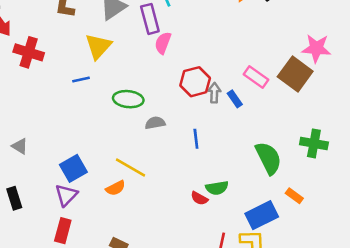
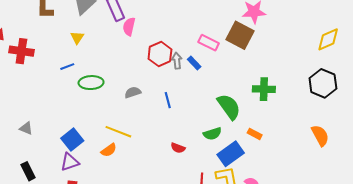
yellow triangle: (98, 46) -> (77, 38), size x0.6
green ellipse: (128, 99) -> (91, 83), moved
green semicircle: (217, 188) -> (212, 134), moved
purple triangle: (66, 195) -> (70, 162), turned 36

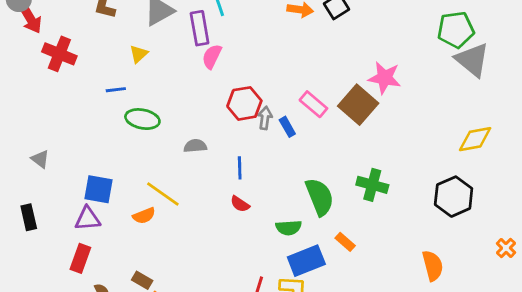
blue square: (72, 139) -> (98, 189), turned 35
red semicircle: (178, 148) -> (240, 204), moved

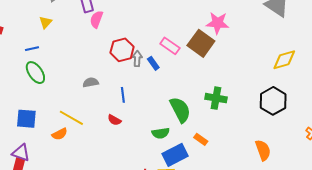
green ellipse: (142, 119) -> (35, 73), moved, turned 50
red semicircle: (240, 204) -> (114, 120), moved
purple triangle: (88, 219) -> (21, 153), moved, turned 30

